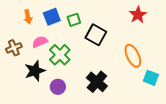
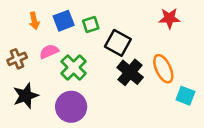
red star: (138, 15) -> (169, 18), turned 30
black star: (35, 71) -> (26, 96), moved
black cross: (97, 82) -> (130, 72), moved
purple circle: (58, 87) -> (71, 107), size x1.6

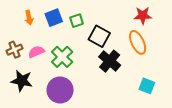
pink semicircle: (49, 51) -> (36, 52), moved
orange ellipse: (163, 69) -> (138, 42), moved
black star: (26, 96) -> (22, 81), turned 30
cyan square: (185, 96) -> (147, 86), moved

